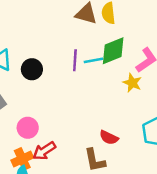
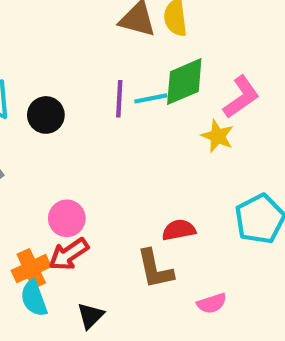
pink circle: (28, 128) -> (67, 218), moved
red semicircle: (109, 138) -> (179, 230), turned 144

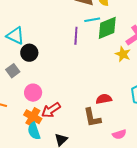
cyan line: (151, 98) -> (92, 20), moved
black circle: (46, 115) -> (29, 53), moved
pink circle: (67, 218) -> (33, 93), moved
orange cross: (31, 269) -> (33, 117), turned -36

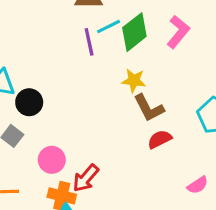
purple line: (76, 36) -> (89, 42), moved
yellow star: (123, 54) -> (134, 81), moved
brown L-shape: (92, 118) -> (149, 108), moved

